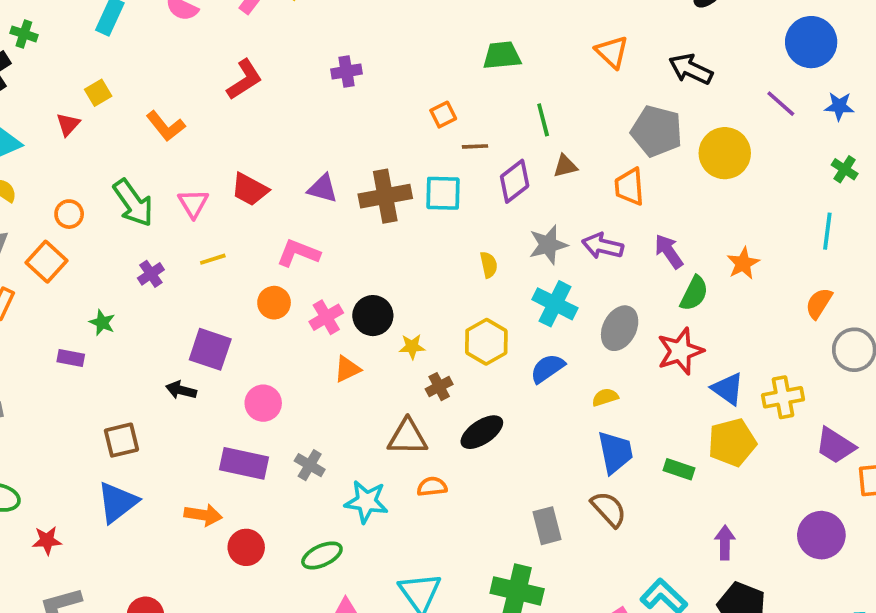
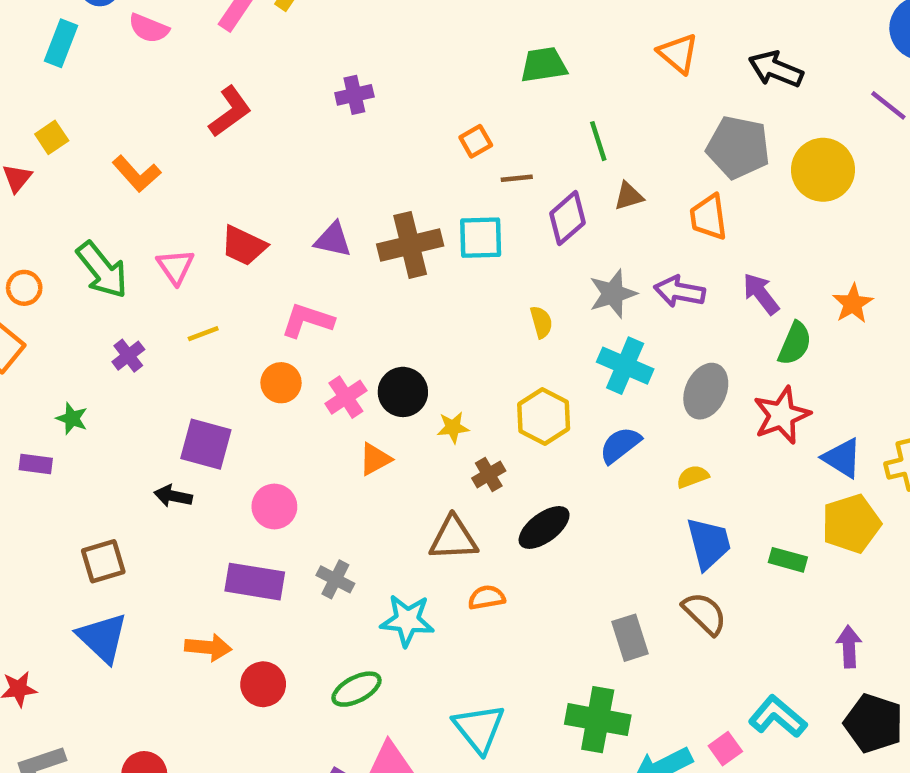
blue triangle: (117, 502) -> (102, 638), turned -36

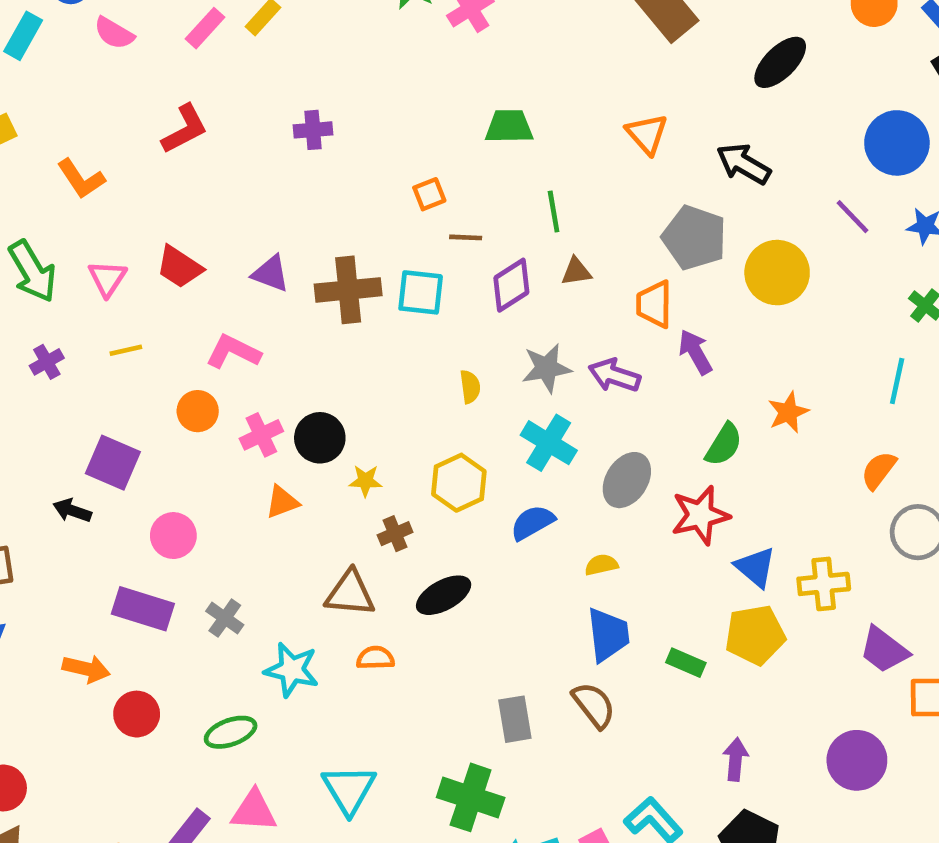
purple arrow: (761, 294) -> (695, 352), moved

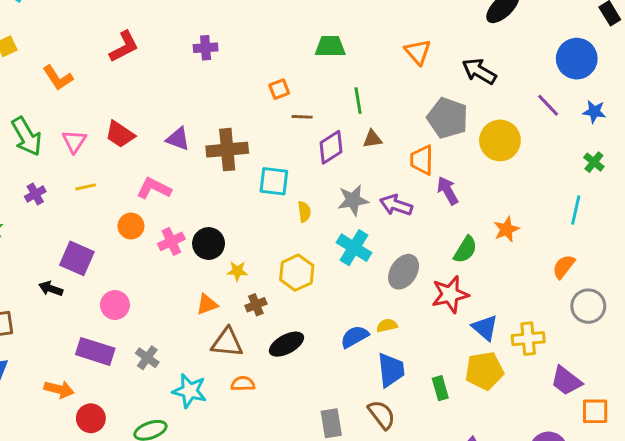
cyan square: (421, 292) -> (274, 181), moved
orange triangle: (282, 502) -> (207, 304), moved
blue semicircle: (532, 523) -> (355, 337), moved
green rectangle: (686, 663) -> (440, 388), turned 50

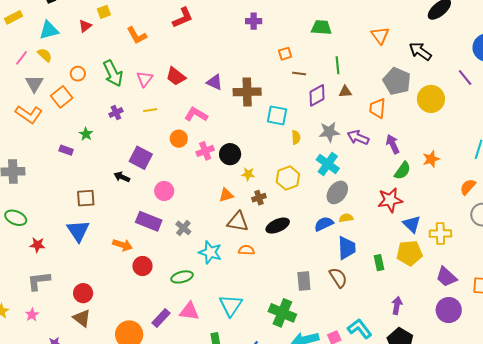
purple cross: (206, 48) -> (254, 21), moved
purple arrow: (448, 191) -> (393, 144), moved
gray ellipse: (404, 272) -> (337, 192), moved
purple trapezoid: (566, 381) -> (446, 277), moved

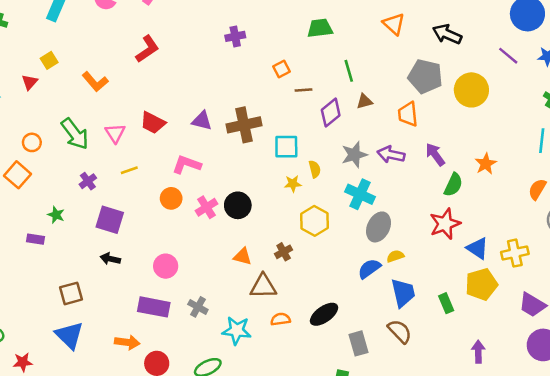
purple square: (141, 158) -> (110, 220), moved
yellow star: (248, 174) -> (293, 184), moved
orange triangle: (226, 195) -> (243, 256), turned 42
black ellipse: (278, 226) -> (324, 314), moved

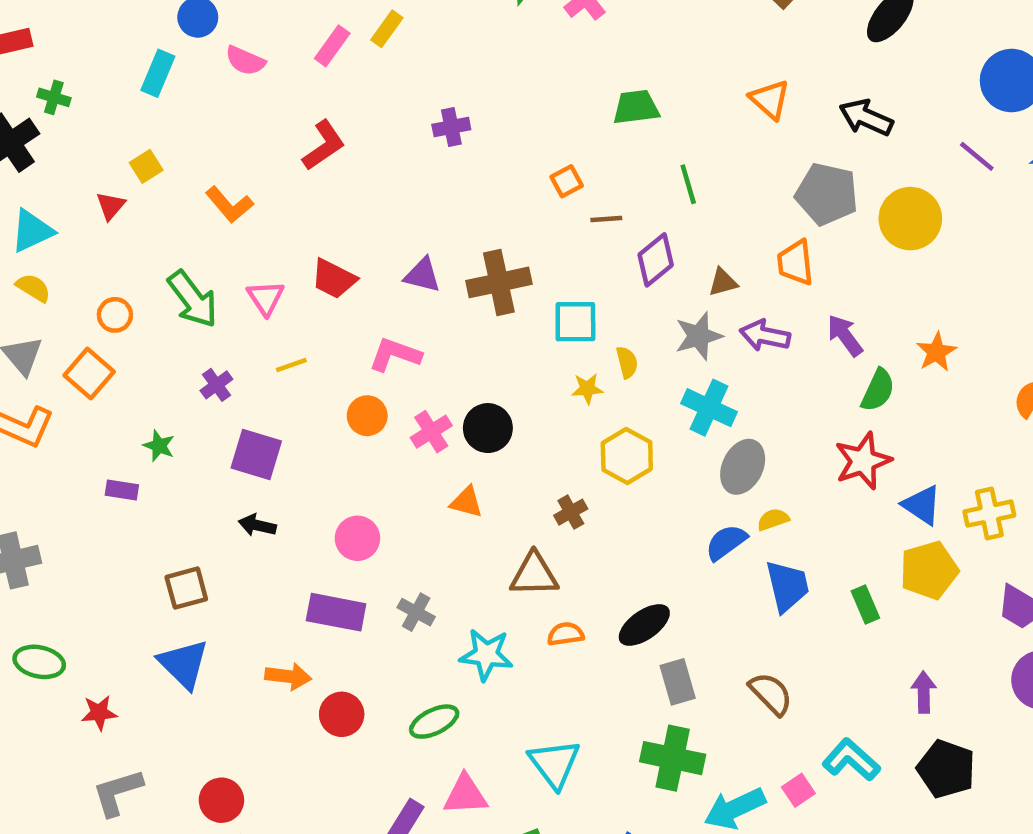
purple cross: (235, 36) -> (451, 127), moved
brown triangle: (364, 101) -> (723, 282), moved
orange triangle: (243, 256) -> (467, 502), moved
brown semicircle: (400, 331) -> (771, 694), moved
gray rectangle: (358, 343) -> (678, 682), moved

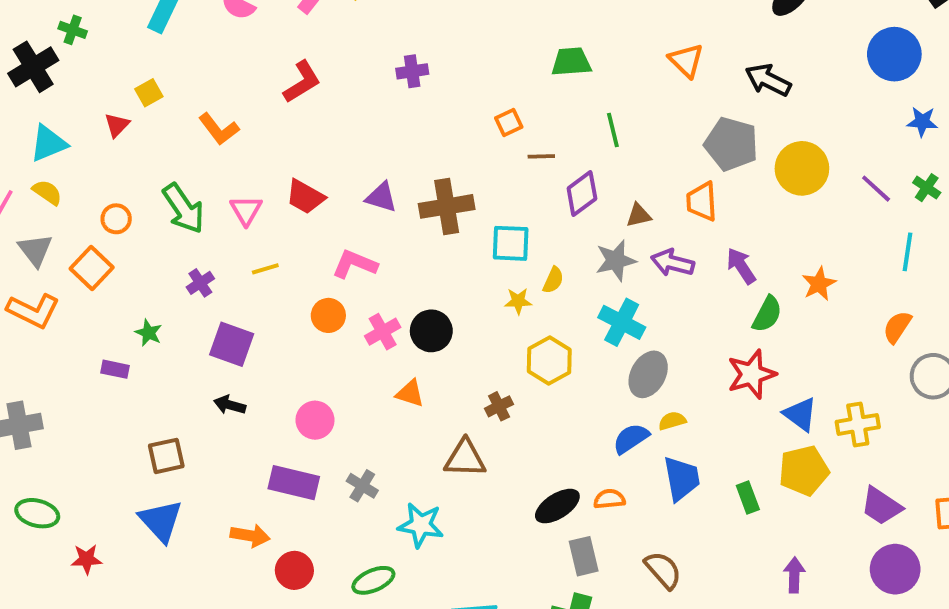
purple line: (977, 156) -> (876, 189), moved
yellow semicircle: (627, 362) -> (553, 280), turned 36
orange semicircle: (566, 634) -> (609, 499), moved

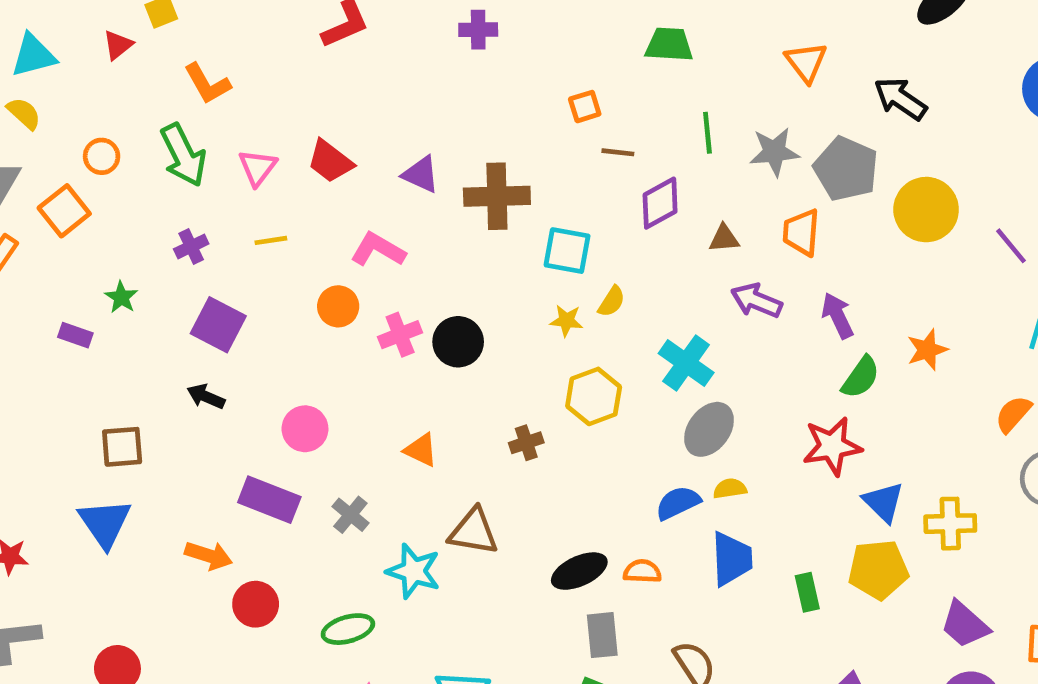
orange L-shape: (219, 129) -> (207, 84), moved
gray star: (616, 260) -> (774, 152), moved
orange triangle: (410, 393) -> (421, 450), moved
brown triangle: (465, 458) -> (474, 532), moved

